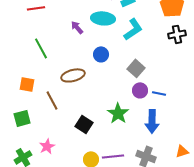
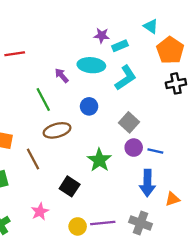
green line: (41, 48) -> (43, 100), moved
green star: (118, 113) -> (99, 160), moved
pink star: (47, 146) -> (40, 212), moved
orange triangle: (182, 151) -> (173, 199), moved

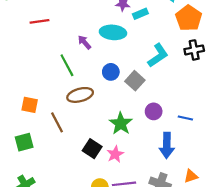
cyan L-shape: (126, 78) -> (158, 55), moved
gray square: (129, 122) -> (135, 81), moved
blue line: (155, 151) -> (185, 118), moved
orange triangle: (173, 199) -> (191, 176), moved
pink star: (40, 212) -> (115, 154), moved

